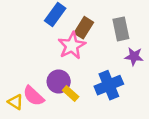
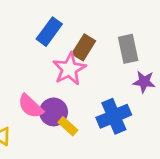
pink semicircle: (33, 96) -> (31, 106), moved

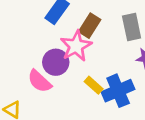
purple circle: (54, 112) -> (56, 62), moved
yellow rectangle: (68, 126) -> (94, 85), moved

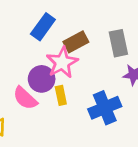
brown rectangle: (90, 26) -> (76, 42), turned 30
yellow rectangle: (94, 85) -> (61, 95), moved, turned 36

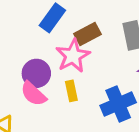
purple circle: (42, 79) -> (36, 73), moved

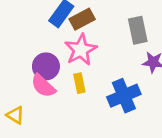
brown rectangle: (87, 34) -> (82, 19), moved

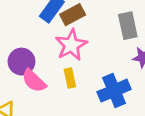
purple circle: (46, 66) -> (22, 62), moved

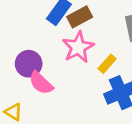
yellow rectangle: (70, 78) -> (107, 64), moved, turned 54

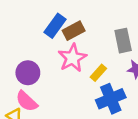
pink semicircle: (41, 83) -> (27, 101), moved

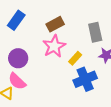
blue rectangle: (55, 26) -> (16, 20), moved

